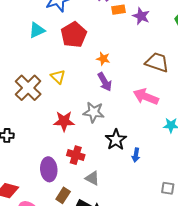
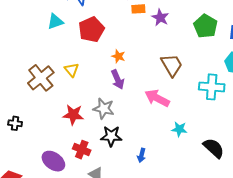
brown trapezoid: (157, 62) -> (172, 65), turned 35
black star: (116, 140) -> (111, 136), moved, turned 30
purple ellipse: (49, 169) -> (53, 161), turned -55

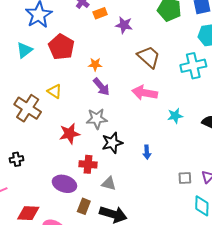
purple star: (160, 18) -> (124, 25), moved

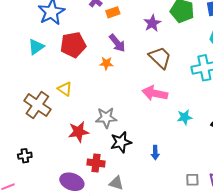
purple star: (124, 25) -> (152, 23), moved, turned 30
red pentagon: (61, 47) -> (73, 45), turned 30
purple arrow: (101, 87) -> (117, 43), moved

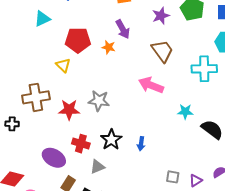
red pentagon: (73, 45) -> (78, 40), moved
brown cross: (37, 105) -> (36, 97), moved, turned 36
cyan star: (185, 117) -> (185, 112), moved
black star: (121, 142) -> (111, 140), moved, turned -30
gray triangle: (116, 183) -> (97, 167), turned -49

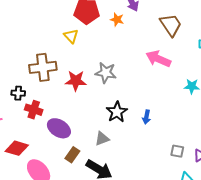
red cross: (81, 144) -> (34, 110), moved

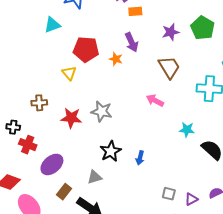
pink arrow: (158, 59) -> (155, 100), size x0.7
brown cross: (43, 67) -> (39, 103), size x0.6
purple ellipse: (59, 128) -> (52, 164), turned -75

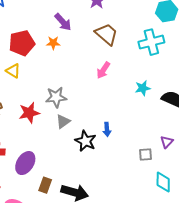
pink arrow: (155, 100) -> (103, 70), turned -66
black star: (111, 151) -> (86, 141), moved
gray triangle: (94, 177) -> (63, 121), moved
purple triangle: (191, 199) -> (167, 142), moved

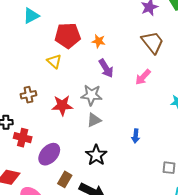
purple arrow: (63, 22) -> (106, 68), moved
black star: (86, 141) -> (96, 155), moved

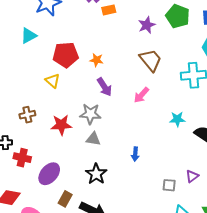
gray triangle: (94, 120) -> (93, 139), turned 35

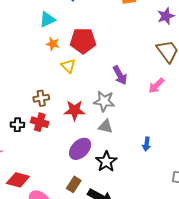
orange star: (97, 60) -> (53, 44), moved
red cross: (22, 158) -> (40, 122), moved
purple ellipse: (49, 174) -> (80, 149), moved

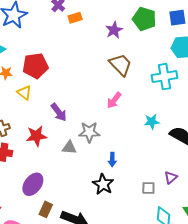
purple arrow: (120, 75) -> (59, 112), moved
gray star: (104, 101) -> (89, 132), moved
purple ellipse: (80, 149) -> (33, 184), moved
black star: (106, 162) -> (103, 184), moved

